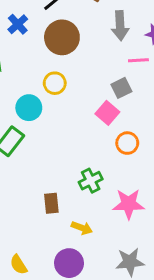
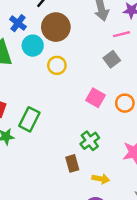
cyan circle: (29, 108) -> (33, 46), moved
pink square: (107, 113) -> (95, 98), moved
green cross: (91, 181) -> (90, 141), moved

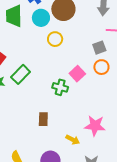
orange circle: (125, 103) -> (101, 67), moved
green cross: (90, 141) -> (60, 87), moved, turned 35
yellow arrow: (101, 179) -> (73, 140), moved

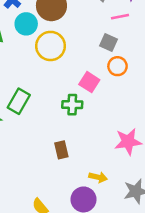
yellow circle: (55, 39) -> (51, 46), size x1.5
gray square: (99, 48) -> (109, 42), turned -32
yellow arrow: (73, 140) -> (98, 177), moved

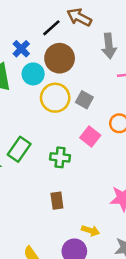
gray square: (109, 42) -> (84, 100), moved
green cross: (72, 105) -> (60, 157), moved

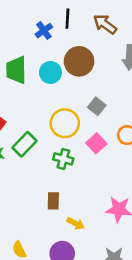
black line: (51, 28) -> (67, 19), moved, turned -54
blue cross: (21, 49) -> (44, 31), moved
yellow circle: (55, 98) -> (65, 123), moved
yellow arrow: (91, 231) -> (76, 223), moved

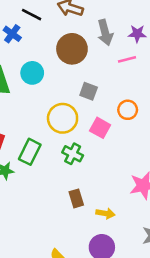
black line: (67, 19) -> (32, 15), turned -48
brown circle: (79, 61) -> (72, 49), moved
green cross: (63, 159) -> (73, 154), turned 30

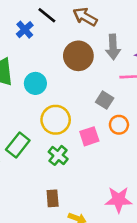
cyan circle: (32, 73) -> (35, 83), moved
gray square: (89, 91) -> (105, 100), moved
pink square: (100, 128) -> (89, 136), turned 30

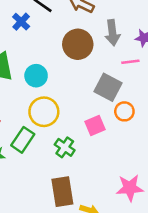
gray square: (105, 100) -> (108, 87), size x1.5
yellow circle: (56, 120) -> (44, 112), moved
brown rectangle: (53, 198) -> (62, 192), size x1.6

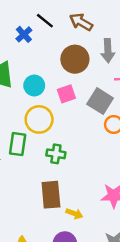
pink square: (95, 125) -> (66, 94), moved
green rectangle: (23, 140) -> (18, 144), turned -30
green cross: (65, 147) -> (56, 154), turned -30

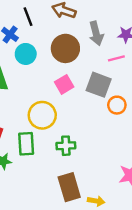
black line: (45, 21) -> (28, 17), turned 42
cyan circle: (34, 86) -> (26, 54), moved

